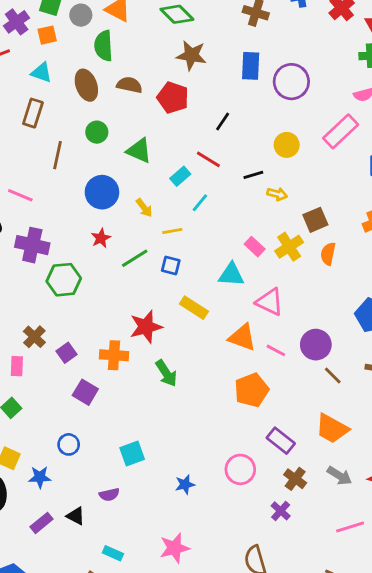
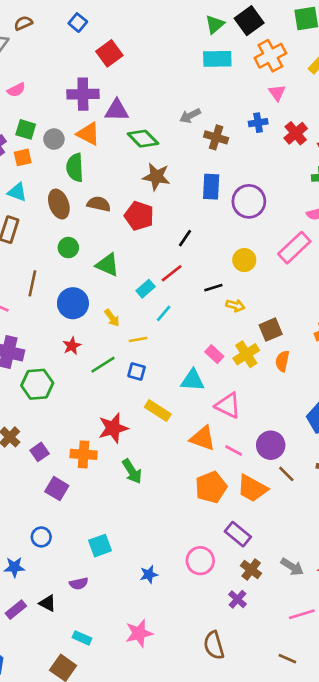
brown line: (58, 155) -> (32, 283), moved
red line: (208, 159) -> (172, 273), turned -70
orange trapezoid: (332, 429) -> (252, 488), moved

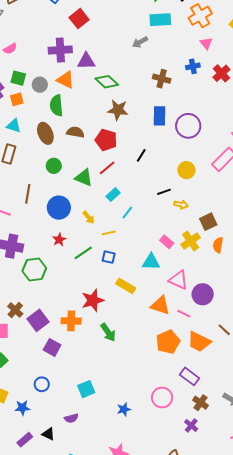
gray arrow: (190, 116) -> (140, 42), moved
red line: (172, 273) -> (107, 168), moved
purple circle: (271, 445) -> (203, 294), moved
purple square: (40, 452) -> (38, 320), size x1.5

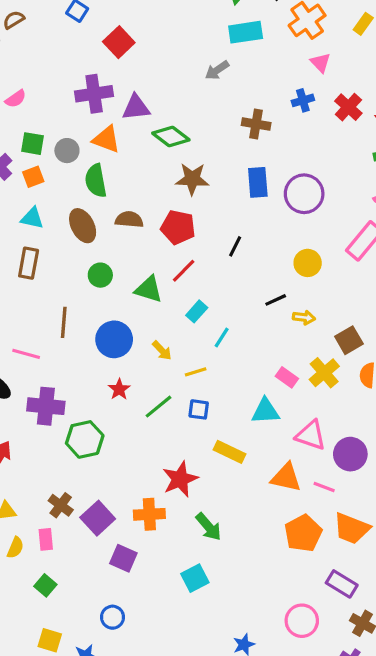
cyan square: (86, 389) -> (195, 578), moved

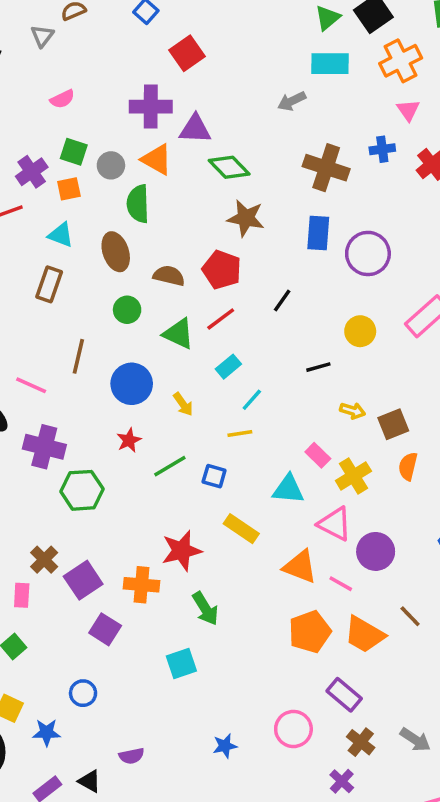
brown cross: (256, 124) -> (326, 168), size x1.4
brown semicircle: (129, 220) -> (169, 276), moved
yellow arrow: (304, 317) -> (352, 411), moved
yellow line: (196, 372) -> (240, 433), moved
yellow cross: (324, 373) -> (353, 476), moved

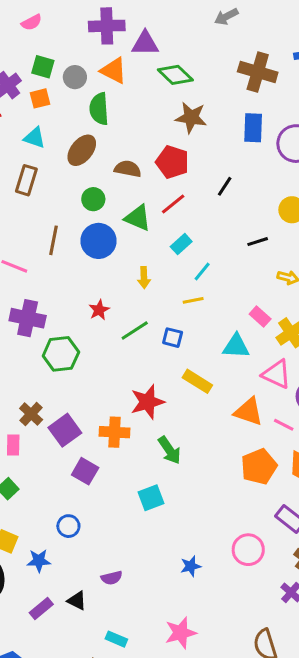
brown ellipse: (116, 252) -> (82, 150), turned 60
blue circle: (132, 384) -> (99, 241), moved
yellow arrow: (183, 404) -> (144, 278), turned 36

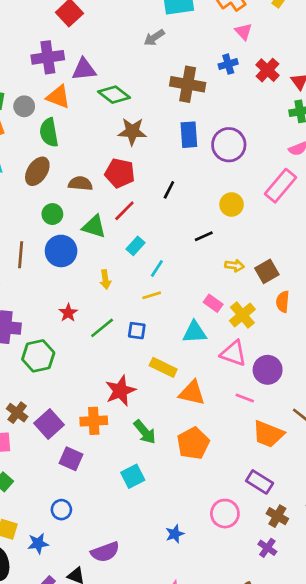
orange triangle: (248, 412) -> (192, 393), moved
orange pentagon: (259, 467) -> (193, 443), moved
purple semicircle: (112, 578) -> (105, 552), size x1.5

